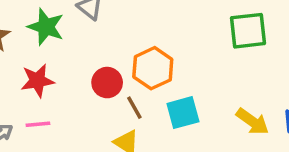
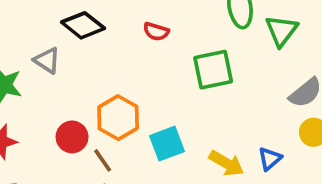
cyan square: (183, 113) -> (167, 144), moved

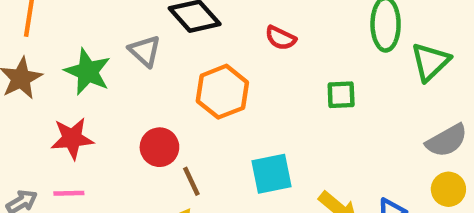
green square: (213, 70) -> (341, 95), size x0.6
orange hexagon: (118, 118) -> (222, 92), moved

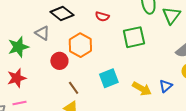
green star: (88, 72) -> (18, 47), turned -30
green square: (341, 95) -> (134, 37), size x1.6
red circle: (159, 147) -> (59, 61), moved

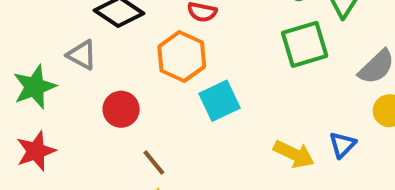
green square: (134, 37) -> (305, 44), moved
orange hexagon: (80, 45) -> (182, 57), moved
cyan square: (109, 78) -> (219, 101), moved

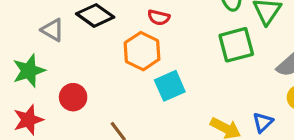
gray triangle: (82, 55) -> (53, 30), moved
red circle: (121, 109) -> (73, 97), moved

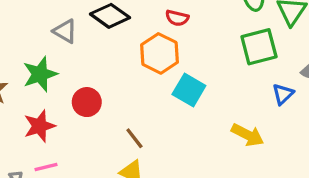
cyan square: (170, 86) -> (189, 90), turned -36
blue triangle: (263, 122) -> (283, 94), moved

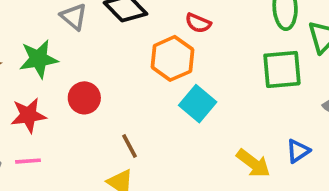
blue triangle: (283, 94) -> (298, 151), moved

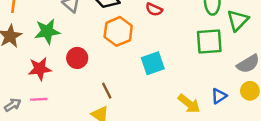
orange hexagon: (172, 58) -> (118, 31), moved
cyan square: (198, 104) -> (153, 63), turned 30

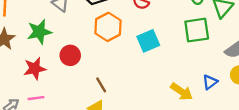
cyan square: (153, 63) -> (148, 41), moved

